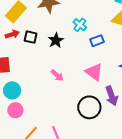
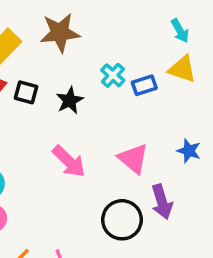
blue rectangle: (97, 41) -> (144, 85), moved
pink arrow: (57, 75) -> (69, 161), size x1.5

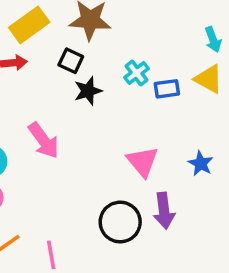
black square: (26, 92) -> (71, 61), moved
pink arrow: (69, 161) -> (44, 140), moved

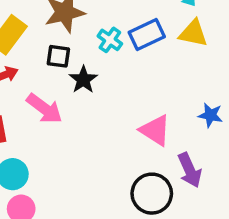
cyan cross: (136, 73) -> (110, 40), moved
blue rectangle: (167, 89) -> (147, 35), moved, size x1.4
pink arrow: (44, 140) -> (44, 109), moved

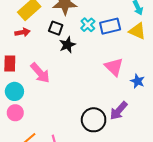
pink arrow: (44, 109) -> (40, 73), moved
pink triangle: (155, 130) -> (114, 67), moved
purple arrow: (190, 170) -> (119, 111), turned 54

